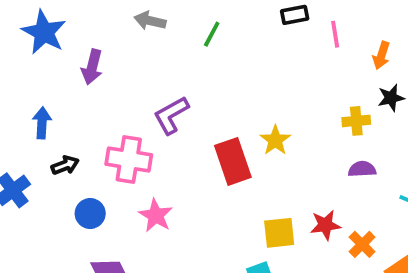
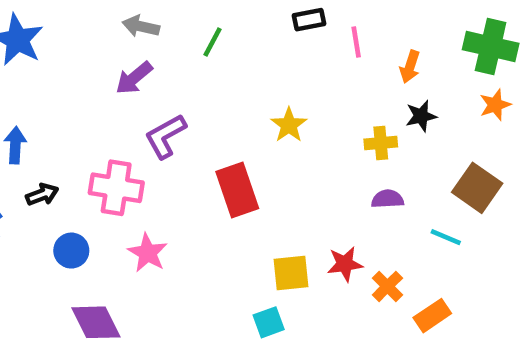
purple arrow: (92, 67) -> (134, 78), moved, turned 36
yellow star: (275, 140) -> (289, 125), moved

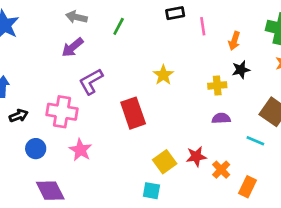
yellow square: (291, 273) -> (165, 162), turned -30
orange rectangle: (432, 316) -> (247, 187), turned -30
cyan square: (269, 322) -> (151, 191), turned 30

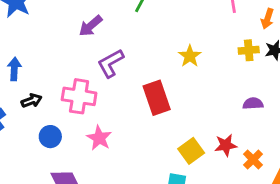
yellow cross: (217, 85) -> (249, 50), moved

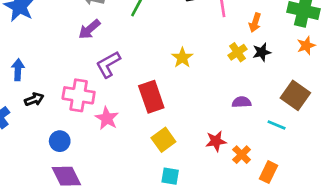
yellow cross: (249, 50) -> (237, 52), turned -30
blue circle: (50, 137) -> (60, 141), moved
pink star: (99, 138) -> (107, 118), moved
yellow square: (191, 151) -> (163, 140), moved

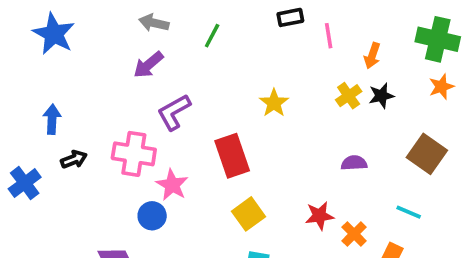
cyan line: (277, 125) -> (409, 212), moved
blue circle: (60, 141) -> (152, 216), moved

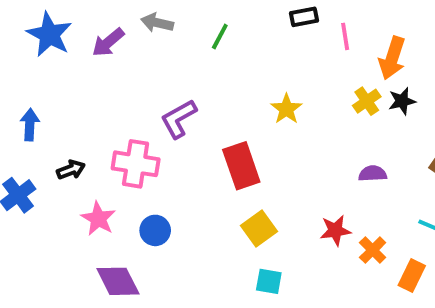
orange arrow: (372, 56) -> (392, 58), size x1.5
purple arrow: (148, 65) -> (108, 42), moved
blue arrow: (52, 119) -> (30, 125), moved
pink star: (172, 185) -> (98, 219), moved

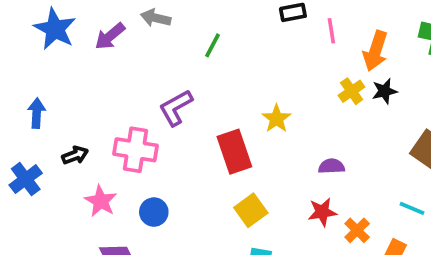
green line: (220, 36) -> (212, 45), moved
yellow star: (286, 109) -> (276, 119), moved
purple semicircle: (373, 174) -> (331, 166), moved

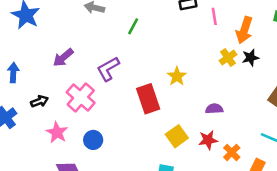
purple arrow: (110, 36) -> (63, 58), moved
pink cross: (135, 150) -> (81, 98), turned 32
yellow square: (251, 210) -> (177, 136), moved

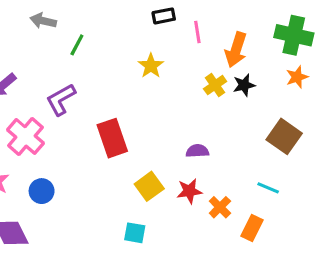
green line: (133, 26) -> (77, 45), moved
yellow star: (177, 76) -> (151, 66), moved

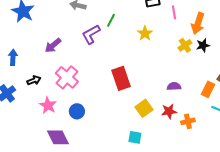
green line: (77, 45) -> (111, 20), moved
purple L-shape: (61, 100) -> (91, 34), moved
orange cross: (220, 207) -> (188, 121), turned 32
orange rectangle: (252, 228) -> (208, 89), moved

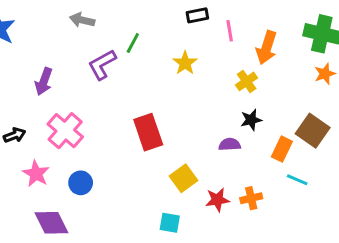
purple arrow: (53, 45) -> (44, 81), turned -30
black star: (203, 45) -> (251, 120), moved
red star: (169, 111) -> (217, 200), moved

